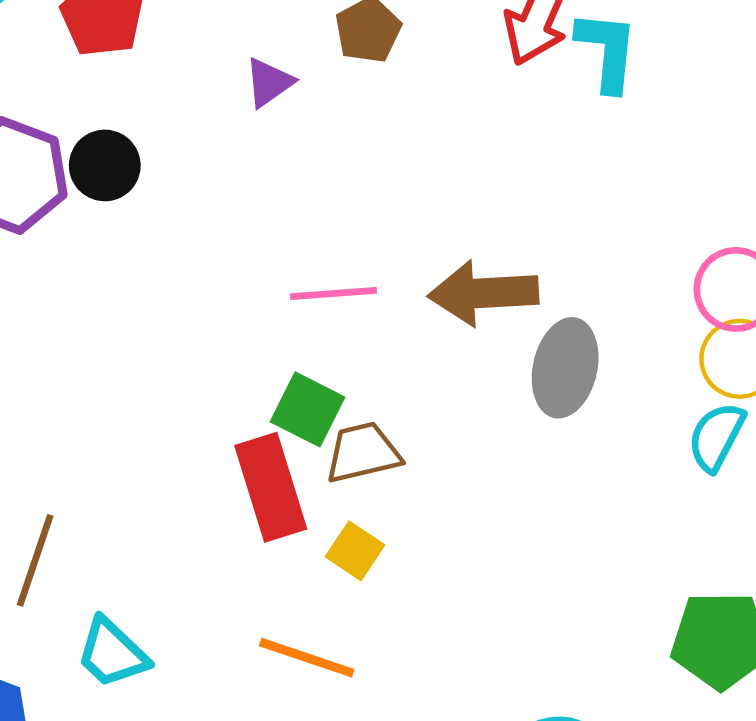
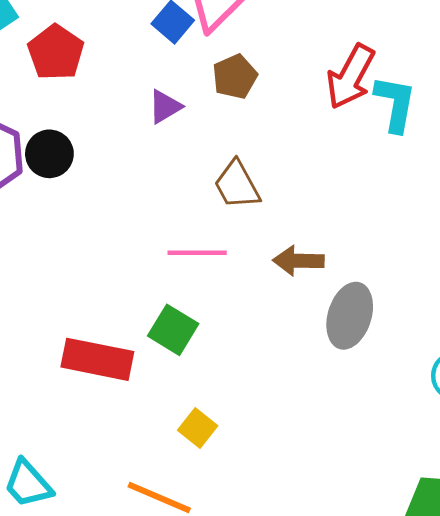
brown arrow: (483, 293) -> (298, 261), size x0.7
brown trapezoid: (363, 453) -> (237, 185), moved, turned -110
red rectangle: (271, 487) -> (97, 359), moved, turned -66

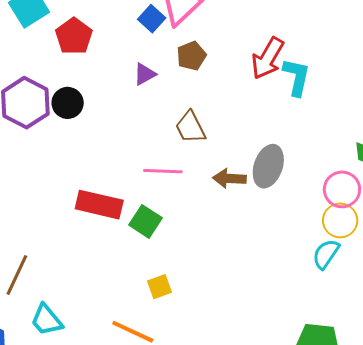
gray ellipse: (350, 316) -> (268, 166), moved
red rectangle: (97, 359) -> (99, 205), moved
yellow square: (198, 428) -> (160, 287), turned 30

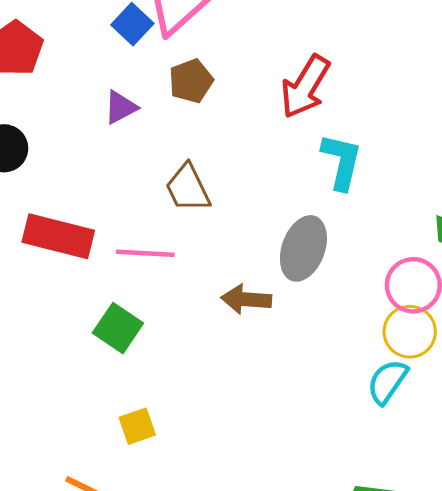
cyan L-shape: (297, 77) -> (342, 161), moved
brown arrow: (229, 178) -> (246, 299), moved
red rectangle: (99, 205) -> (58, 236), moved

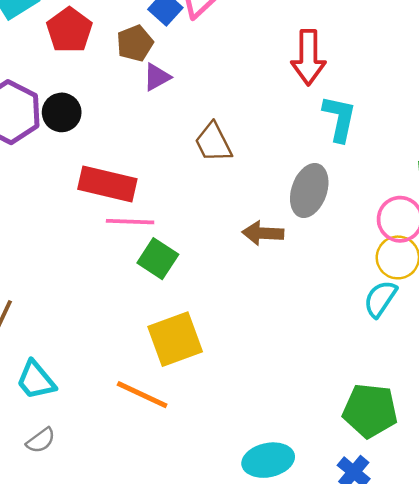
brown pentagon: (191, 81) -> (135, 43), moved
red arrow: (305, 87) -> (308, 57), turned -30
pink line: (145, 253) -> (130, 222), moved
yellow square: (137, 426) -> (175, 339), size x1.8

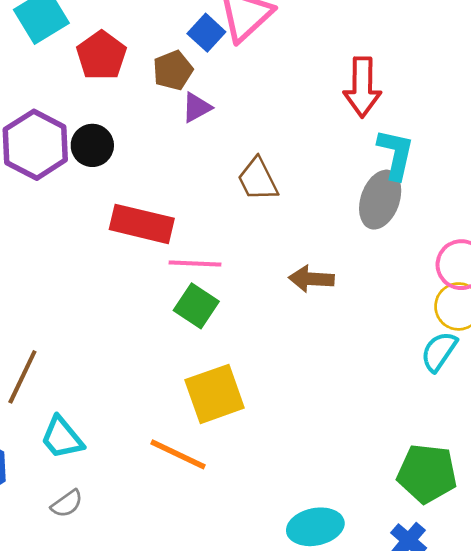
gray ellipse: (309, 190) -> (380, 200), moved
pink line: (130, 222) -> (195, 264), moved

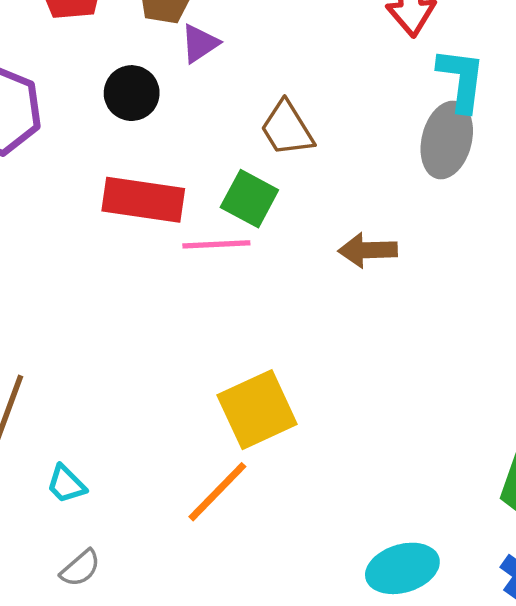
black circle: (92, 145) -> (132, 93), moved
green square: (196, 306) -> (249, 199), moved
cyan trapezoid: (62, 438) -> (66, 484), size x0.7
orange line: (178, 454) -> (217, 492), turned -66

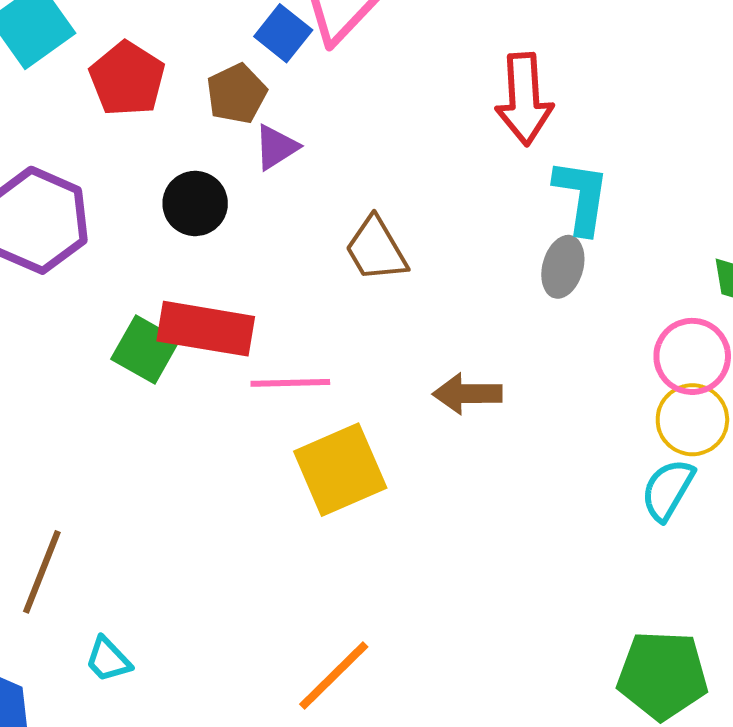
gray ellipse: (447, 140) -> (563, 267), size x0.7
green square: (249, 199) -> (145, 350), moved
yellow square: (257, 410) -> (340, 470), moved
orange line: (217, 492) -> (334, 675), moved

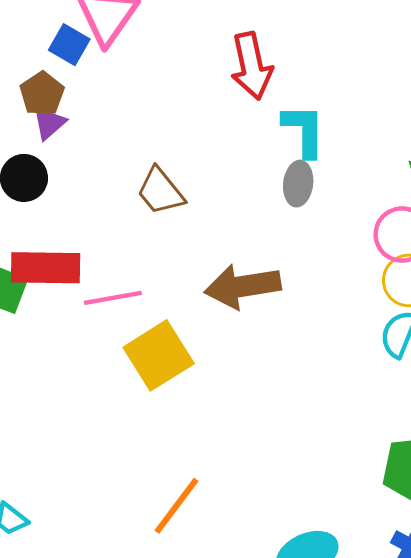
purple triangle: (276, 147) -> (49, 123), moved
brown arrow: (467, 394) -> (243, 286), size x1.5

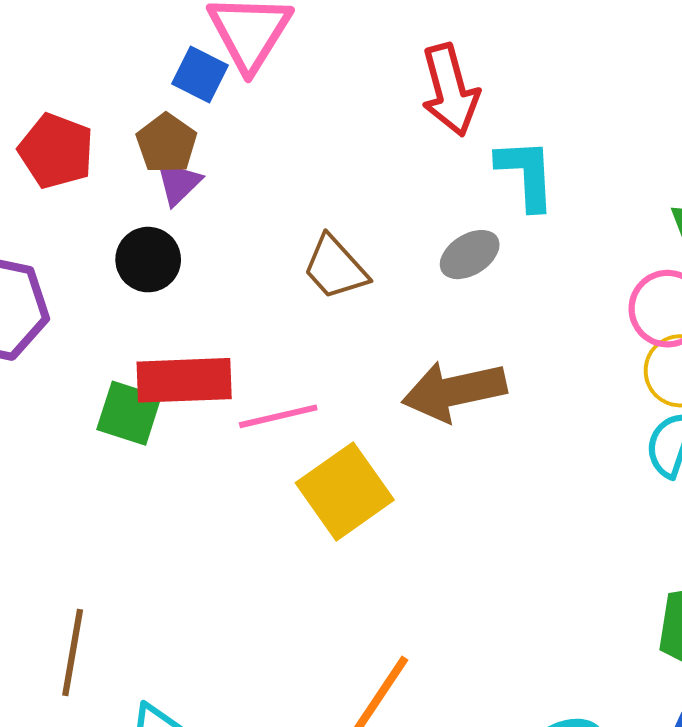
gray ellipse: (298, 184) -> (470, 255), moved, turned 54

